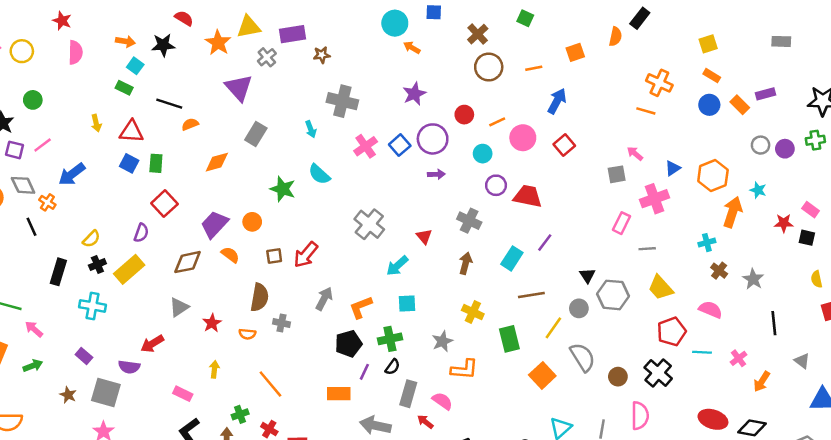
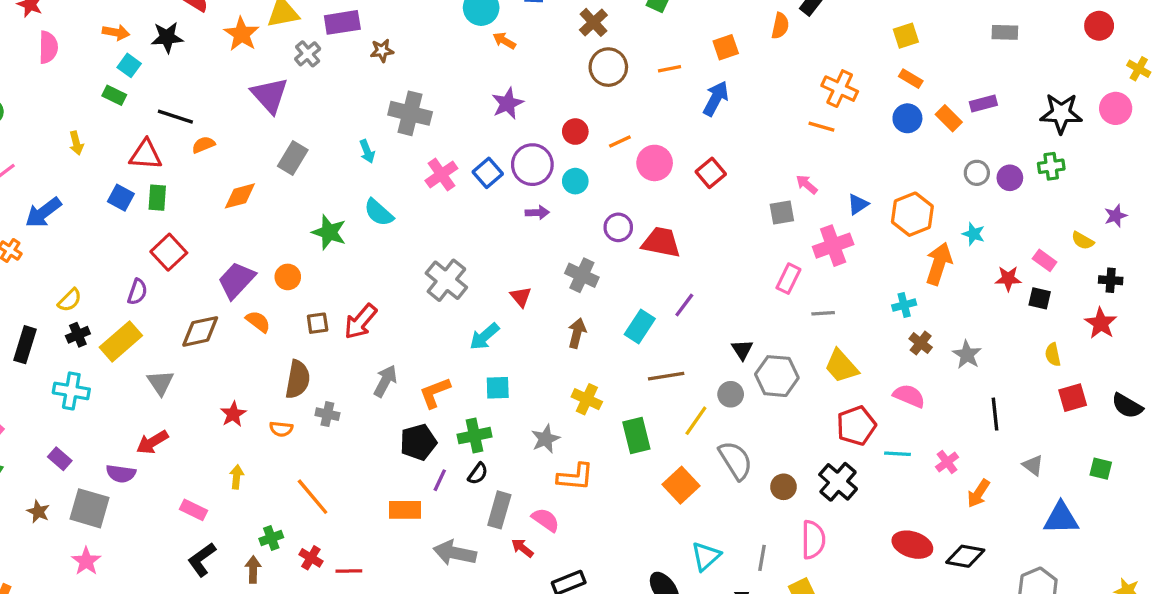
blue arrow: (557, 101) -> (716, 98), moved
red triangle: (132, 132) -> (146, 155), moved
cyan circle: (483, 154) -> (575, 181), moved
gray triangle: (179, 307) -> (161, 383), moved, turned -30

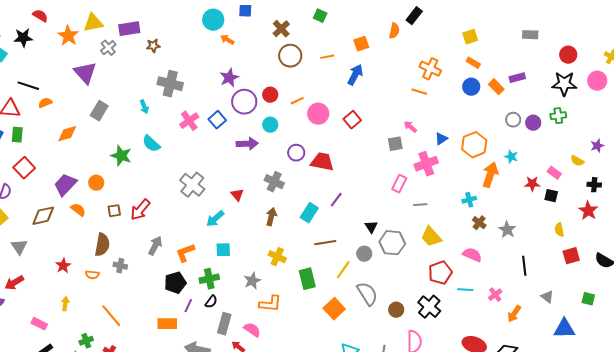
red circle: (1099, 26) -> (568, 55), moved
purple circle: (532, 165) -> (244, 102), moved
purple arrow: (537, 212) -> (247, 144), size x1.5

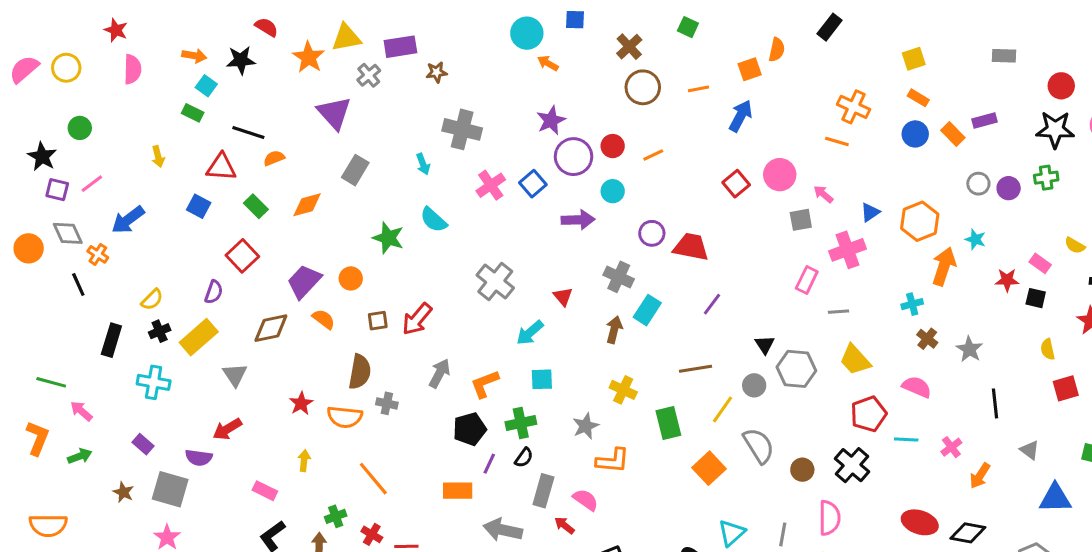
orange semicircle: (394, 31) -> (777, 50), moved
pink circle: (318, 114) -> (780, 175), moved
green rectangle: (17, 135) -> (256, 206), moved, turned -49
cyan rectangle: (309, 213) -> (647, 310), moved
orange semicircle: (92, 275) -> (345, 417), size x1.6

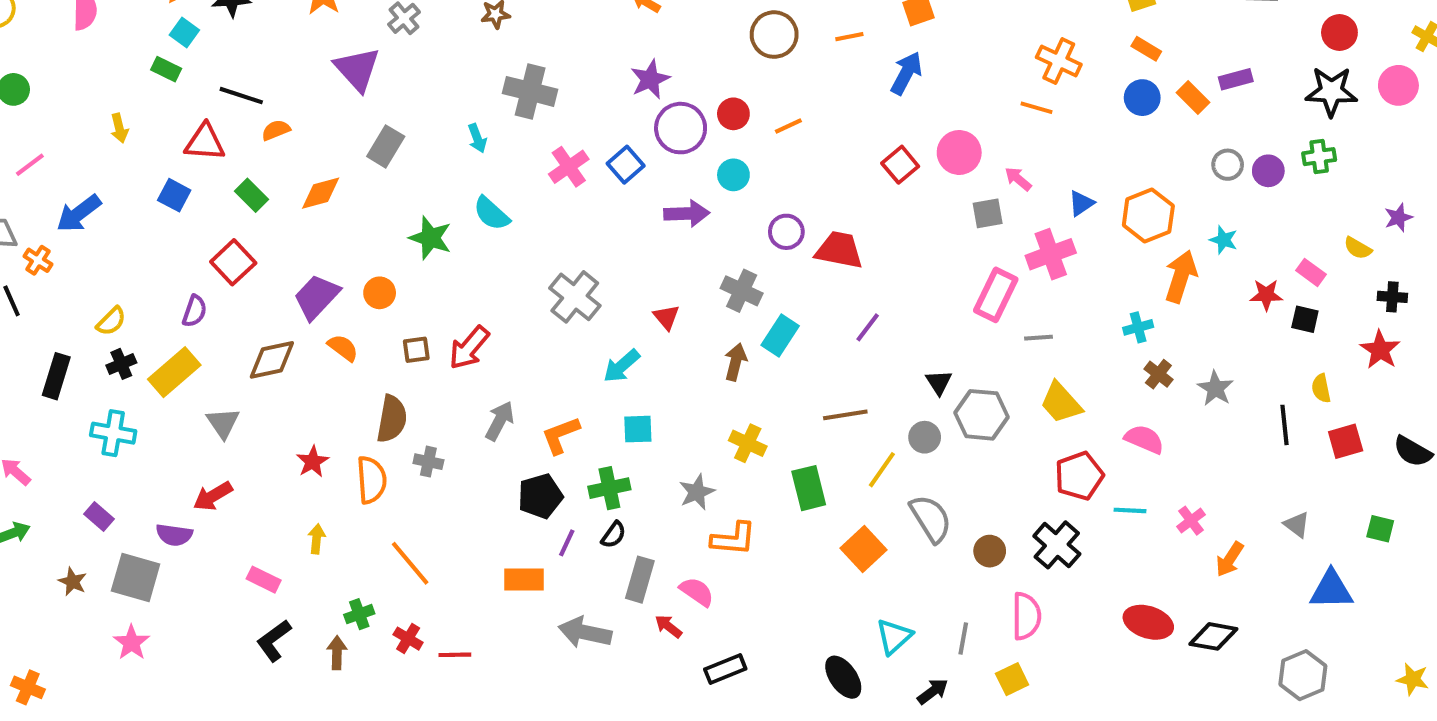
pink rectangle: (807, 280) -> (996, 295), size x1.4
black line: (995, 403) -> (1285, 425), moved
orange semicircle: (345, 417) -> (371, 480), turned -100

